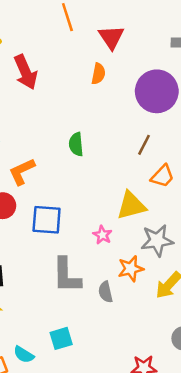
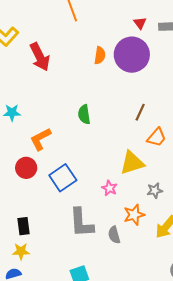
red triangle: (111, 37) -> (140, 23), moved, size x0.6
purple circle: (157, 91) -> (132, 55), moved
blue square: (47, 220) -> (63, 178), turned -36
gray star: (157, 240) -> (155, 190), size x0.6

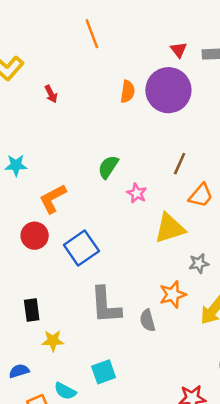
red arrow: (40, 57) -> (51, 94), size x0.5
green semicircle: (84, 114) -> (108, 167), turned 42
pink star: (109, 188) -> (137, 193), moved
yellow star: (21, 251) -> (53, 341), moved

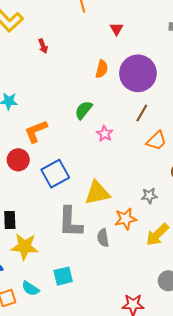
red triangle: (179, 50) -> (117, 29), moved
purple circle: (168, 90) -> (138, 73), moved
orange semicircle: (128, 92) -> (102, 69), moved
yellow triangle: (170, 228) -> (97, 193), moved
yellow star: (53, 341) -> (25, 247), size x1.5

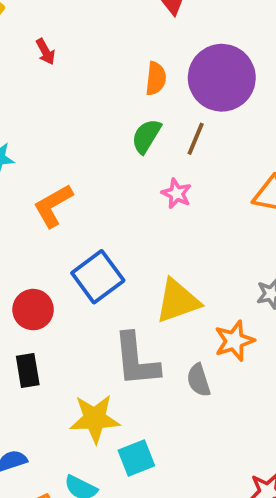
green semicircle: (84, 110) -> (146, 136), moved
brown line: (142, 113) -> (196, 139), moved
red circle: (18, 160) -> (33, 310), moved
yellow star: (25, 247) -> (95, 419), moved

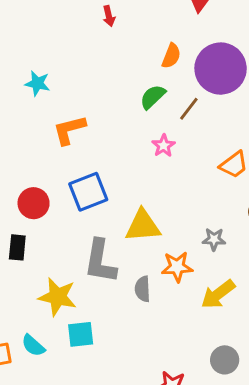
red arrow: (46, 52) -> (109, 16), moved

